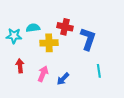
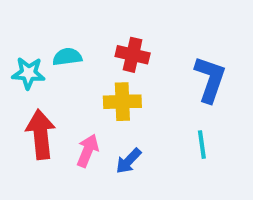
blue L-shape: (88, 39) -> (210, 79), moved
yellow cross: (49, 43) -> (122, 102), moved
red arrow: (20, 66) -> (41, 134), size x1.6

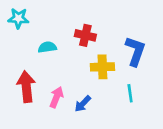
cyan semicircle: (67, 57) -> (47, 47), moved
cyan star: (28, 73) -> (18, 18), moved
yellow cross: (122, 102) -> (102, 67), moved

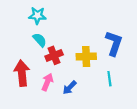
cyan star: (18, 18) -> (37, 16), moved
red cross: (85, 35) -> (54, 55), moved, turned -35
cyan semicircle: (47, 47) -> (40, 40), turned 56

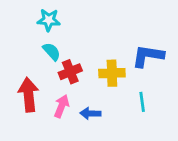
blue L-shape: (114, 43) -> (148, 56), turned -100
blue arrow: (70, 88) -> (90, 113), turned 48

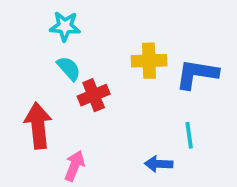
yellow cross: (112, 73) -> (149, 61), moved
pink arrow: (62, 106) -> (74, 166), moved
blue arrow: (90, 113) -> (159, 164), moved

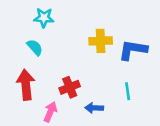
cyan semicircle: (69, 68) -> (35, 47), moved
red cross: (94, 95) -> (70, 87), moved
blue arrow: (159, 164) -> (94, 108), moved

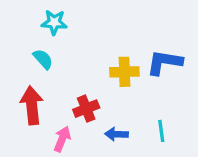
yellow cross: (101, 41) -> (124, 72), moved
cyan line: (128, 91) -> (161, 131), moved

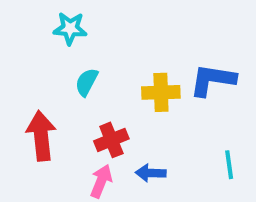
cyan semicircle: (43, 59) -> (87, 82), moved, turned -110
cyan line: (161, 131) -> (229, 165), moved
pink arrow: (62, 139) -> (101, 181), moved

